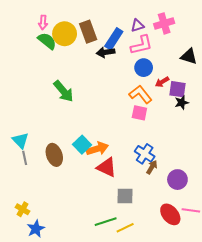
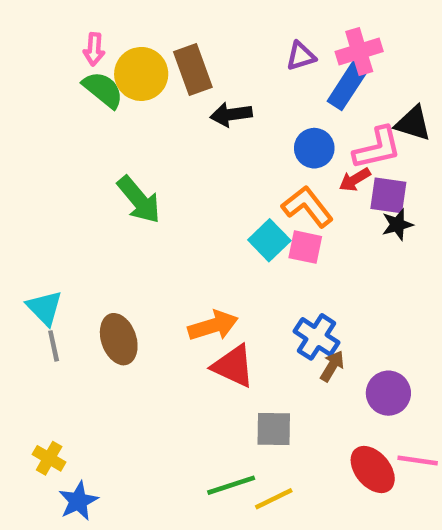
blue rectangle: (114, 39) -> (348, 85), moved
pink L-shape: (142, 45) -> (377, 148), moved
cyan square: (82, 145) -> (269, 240), moved

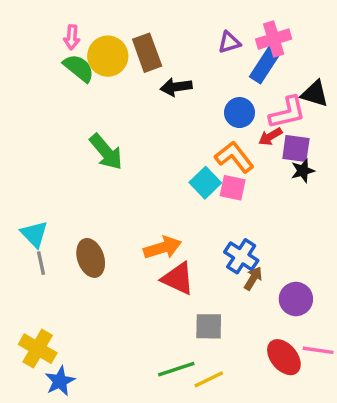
yellow cross: (49, 458) -> (38, 349), size x1.5

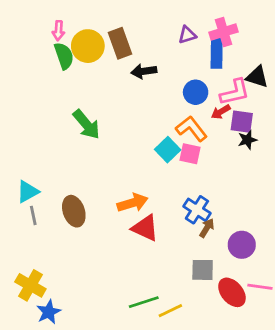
blue rectangle: (265, 65) -> (217, 53), turned -32
green semicircle: (79, 68) -> (64, 56), turned 32
cyan triangle: (34, 234) -> (28, 192), turned 45
gray square: (209, 326) -> (203, 270), moved

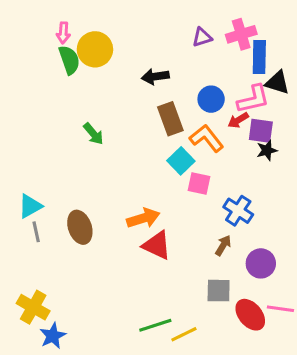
brown rectangle: (120, 43) -> (170, 119), moved
blue rectangle: (217, 53) -> (259, 57), moved
green arrow: (86, 124) -> (93, 134), size x0.7
pink square: (190, 154) -> (199, 184), moved
blue cross: (197, 210) -> (238, 211), moved

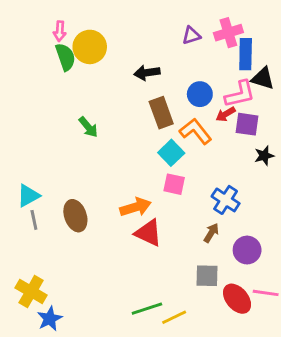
black star: (267, 150) -> (264, 156), moved
pink square: (199, 184) -> (174, 184), moved

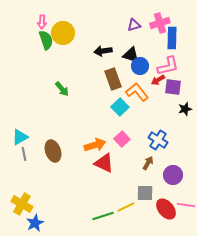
black triangle: (263, 78) -> (131, 55), moved
pink square: (174, 184) -> (122, 139), moved, turned 35
yellow line: (174, 317) -> (126, 207), moved

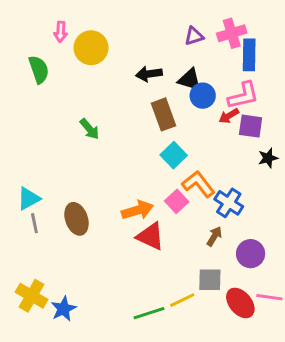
green semicircle: (46, 40) -> (39, 69), moved
orange L-shape: (137, 92) -> (198, 184), moved
blue star: (35, 223) -> (63, 309), moved

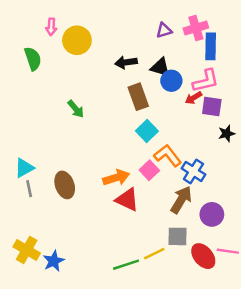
brown arrow: (214, 236) -> (181, 200), size x1.6

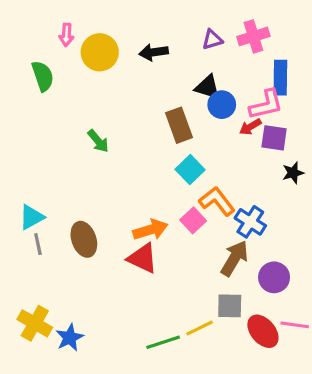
blue rectangle: (211, 46) -> (280, 78), moved
black arrow: (126, 62) -> (154, 52), moved
red triangle: (127, 200) -> (143, 258), moved

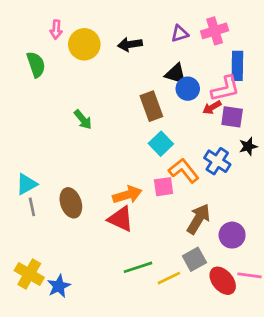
pink square: (193, 220) -> (164, 187), turned 35
blue cross: (250, 222) -> (217, 161), moved
gray square: (230, 306) -> (194, 259), turned -30
green line: (163, 342) -> (138, 267), moved

